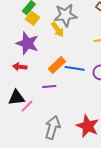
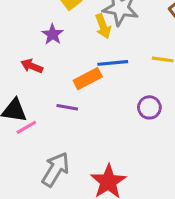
purple star: (27, 43) -> (53, 34), size x0.6
blue line: (75, 68) -> (113, 63), moved, turned -30

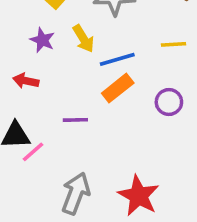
yellow arrow: (103, 26) -> (83, 39), moved
orange rectangle: (88, 79) -> (118, 88), moved

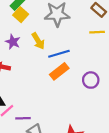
yellow line: (173, 44) -> (97, 32), moved
purple line: (75, 120) -> (23, 118), moved

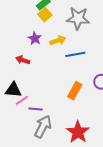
yellow arrow: (38, 41) -> (58, 40), turned -84
orange rectangle: (59, 71) -> (75, 91), moved, turned -30

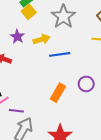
gray star: (78, 18) -> (63, 17), turned 30

